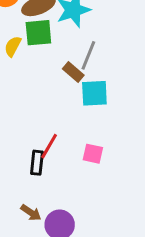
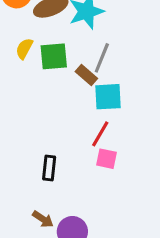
green square: (38, 33) -> (54, 56), moved
red line: (49, 146) -> (100, 134), moved

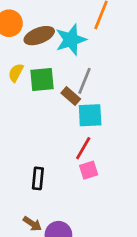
pink square: (106, 159) -> (89, 170), turned -30

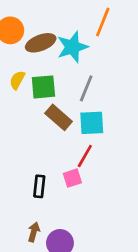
brown rectangle: (71, 96) -> (59, 117), moved, size x1.4
pink square: (89, 170) -> (72, 178), moved
brown arrow: (32, 224) -> (34, 232), turned -108

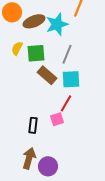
brown arrow: (34, 232) -> (29, 158), size x1.5

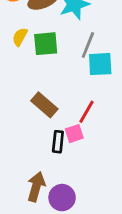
brown rectangle: (47, 75) -> (44, 105), moved
cyan square: (71, 79) -> (100, 64), moved
black rectangle: (33, 125) -> (58, 142), moved

